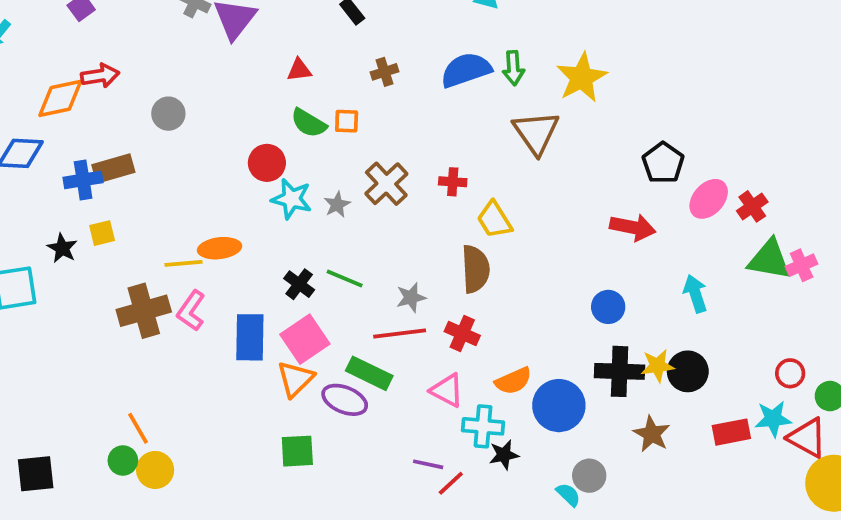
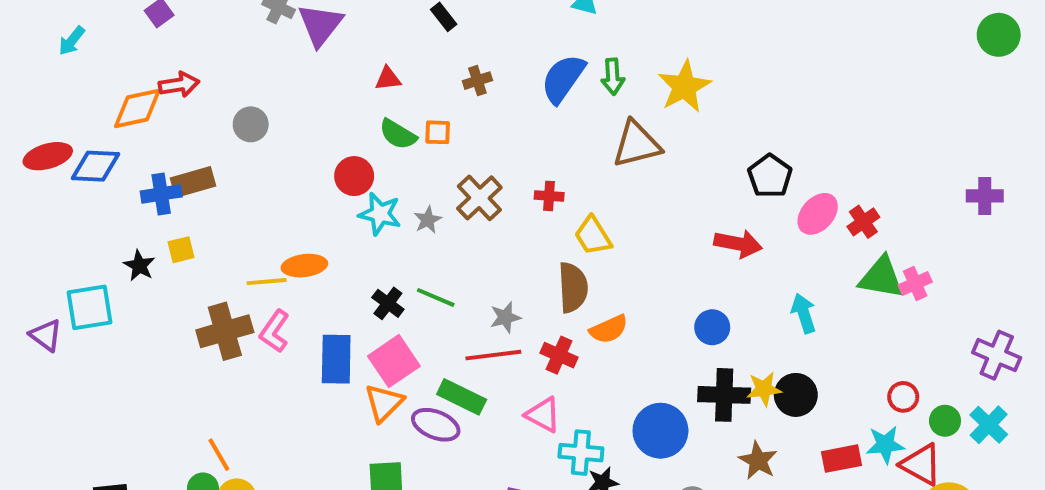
blue semicircle: (466, 70) -> (563, 79), turned -36
brown triangle: (536, 133) -> (637, 144), turned 51
orange semicircle: (513, 381) -> (609, 329), moved

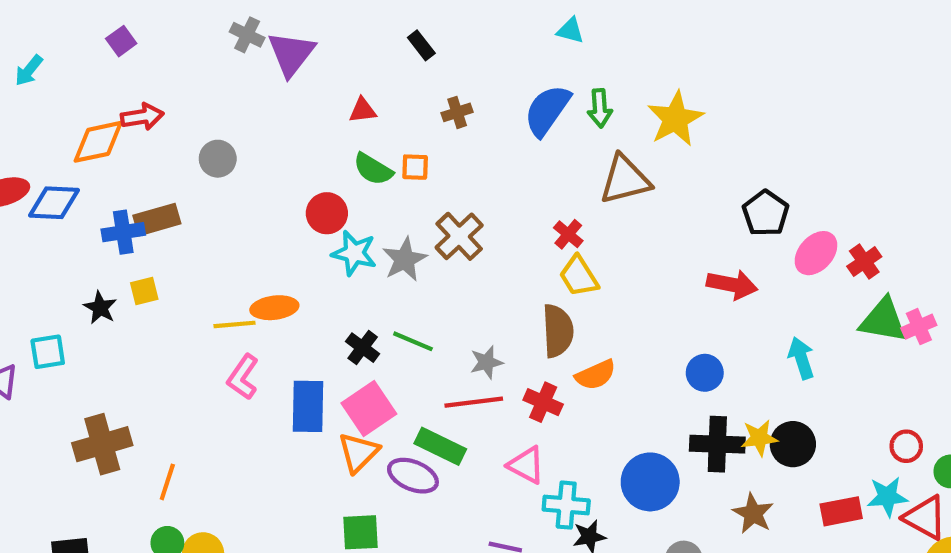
red cross: (549, 196) -> (568, 234), moved, turned 36
gray star: (428, 220) -> (405, 259), size x1.5
cyan square: (90, 307) -> (48, 352), size x0.7
brown cross: (225, 331) -> (102, 444), moved
orange line: (219, 455) -> (167, 482), moved, turned 48

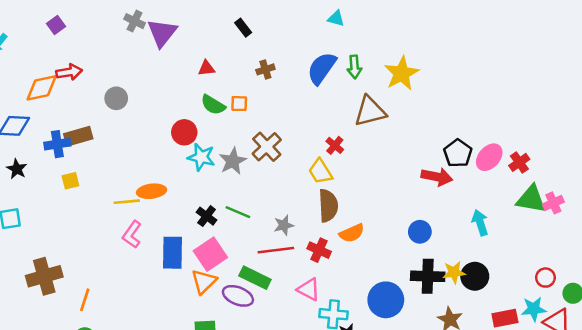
black pentagon: (766, 213) -> (458, 153), moved
yellow trapezoid: (579, 276) -> (320, 172), moved
black star: (100, 308) -> (17, 169), moved

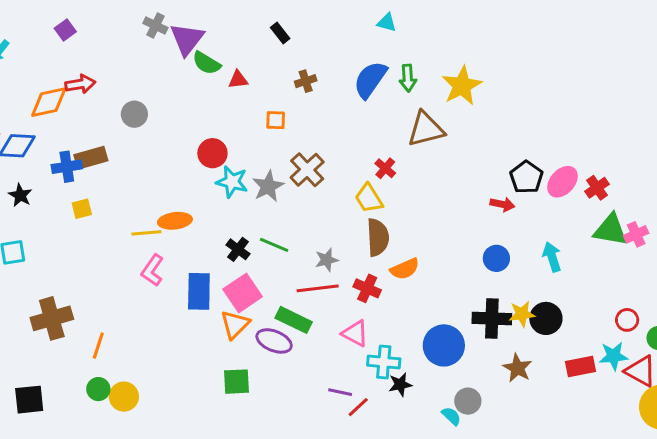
green semicircle: (213, 105) -> (206, 63), moved
red arrow: (437, 177) -> (502, 204), size x0.7
blue circle: (420, 232) -> (496, 258), moved

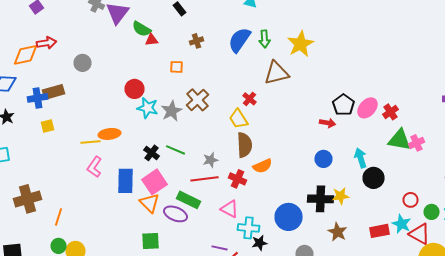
green semicircle: (206, 63) -> (142, 29), moved
black circle: (546, 318) -> (374, 178), moved
orange triangle: (235, 324) -> (150, 203), turned -30
cyan star: (614, 356) -> (402, 224), turned 30

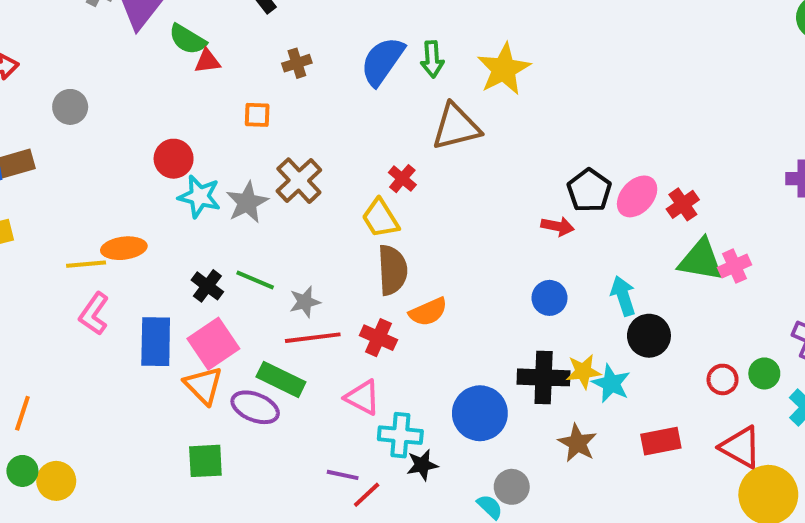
gray star: (210, 160) -> (305, 302), moved
green circle: (432, 212) -> (764, 373), moved
cyan star: (402, 224) -> (611, 383), moved

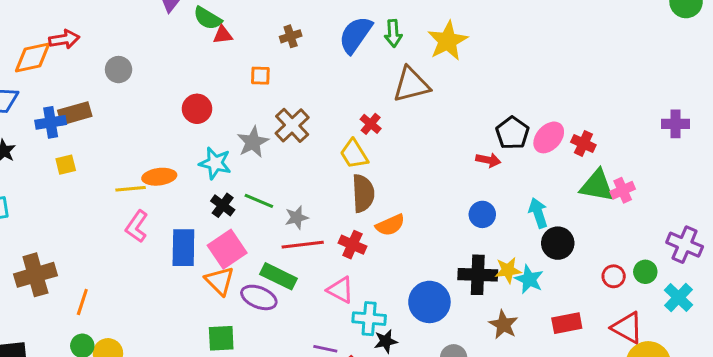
cyan star: (199, 196) -> (215, 163), moved
red cross: (683, 204) -> (583, 143), turned -30

